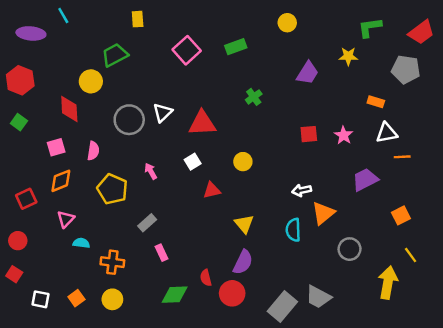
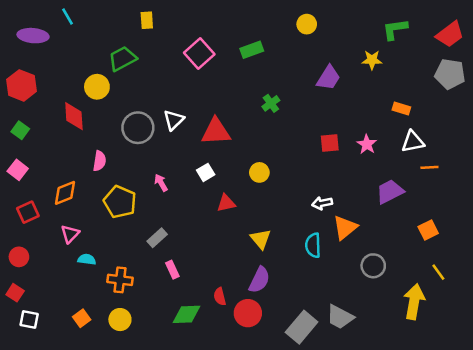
gray pentagon: (406, 69) -> (450, 74), moved
pink square: (56, 147) -> (18, 170), moved, turned -36
white square: (41, 299) -> (29, 320), moved

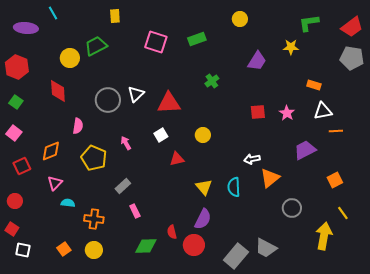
pink square: (199, 54) -> (156, 42), turned -30
yellow circle: (97, 87) -> (70, 58), moved
cyan semicircle: (313, 245) -> (234, 187), moved

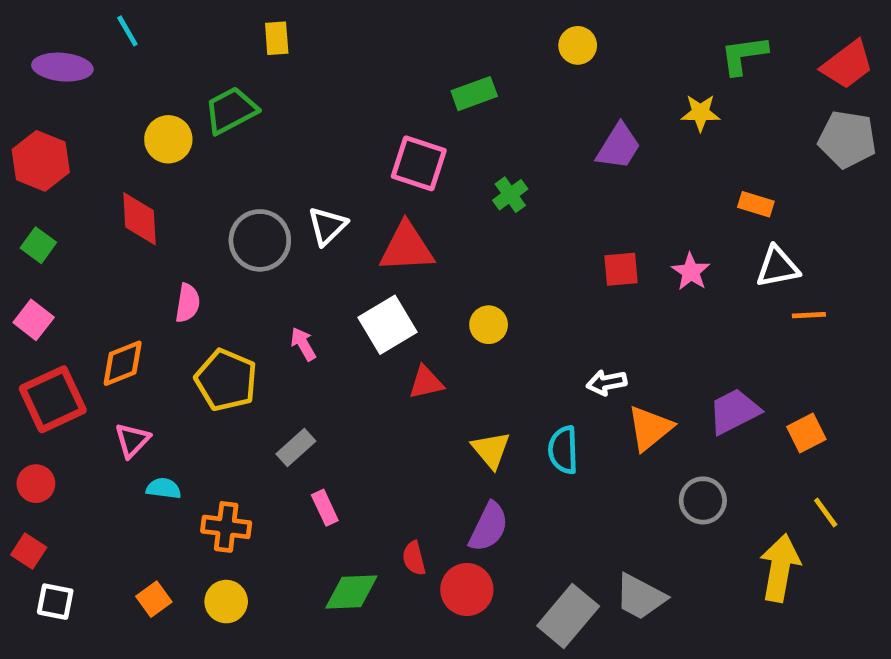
pink square: (156, 42) -> (419, 163), moved
white square: (161, 135) -> (387, 325), size x1.6
purple trapezoid: (305, 150) -> (734, 411), moved
red square: (22, 166) -> (53, 399), size x1.5

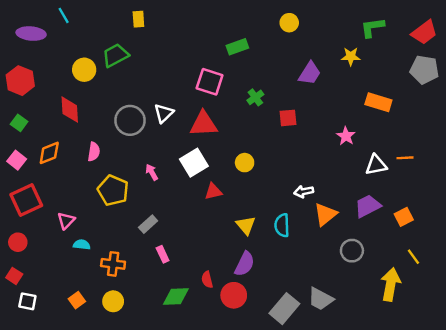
orange rectangle: (756, 204) -> (378, 102), size x1.5
white triangle: (777, 267) -> (376, 165), moved
red square: (621, 269) -> (288, 118), moved
orange diamond: (123, 363) -> (49, 153), moved

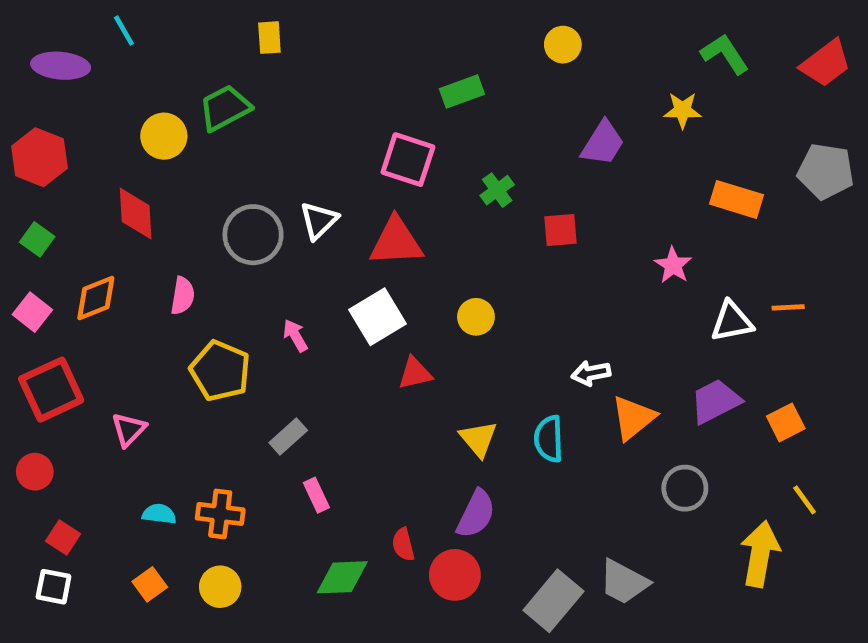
green L-shape: (372, 27) -> (725, 54), turned 65
gray pentagon: (424, 70) -> (826, 171), moved
cyan semicircle: (82, 245) -> (159, 514), moved
red square: (14, 276) -> (63, 537), moved

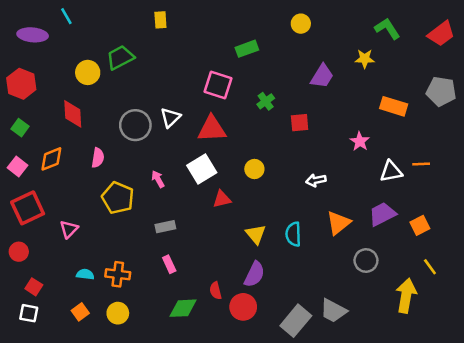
yellow rectangle: (269, 38) -> (160, 20), moved
white arrow: (591, 373) -> (316, 180), moved
gray rectangle: (288, 436) -> (165, 227), moved, turned 30

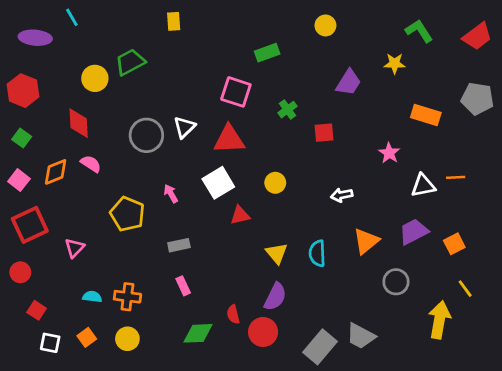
pink semicircle: (98, 158) -> (91, 164), moved, turned -66
white square: (29, 313) -> (50, 343), moved

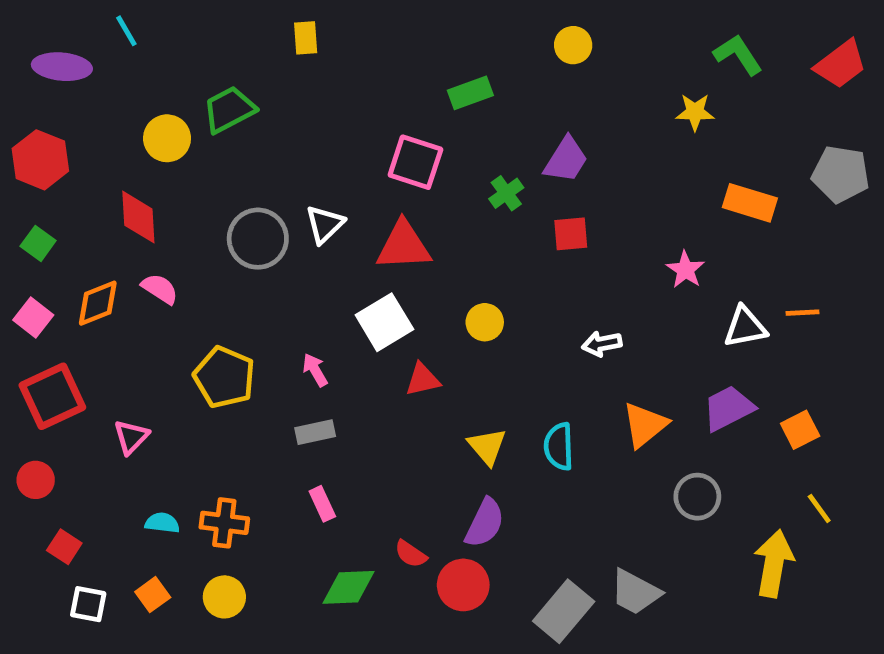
purple trapezoid: (348, 82) -> (566, 160), moved
pink arrow: (171, 194) -> (315, 370), moved
red semicircle: (233, 314) -> (411, 554), turned -42

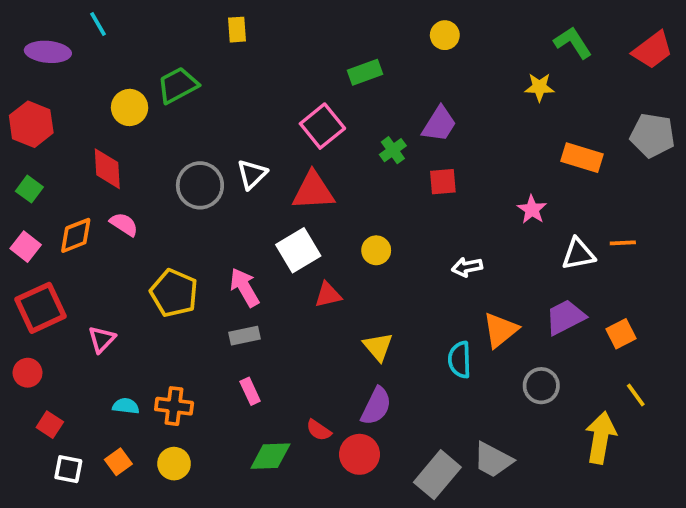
pink square: (415, 162) -> (322, 126), turned 33
pink arrow: (315, 370) -> (245, 287), size x1.5
cyan semicircle: (559, 446) -> (460, 360), moved

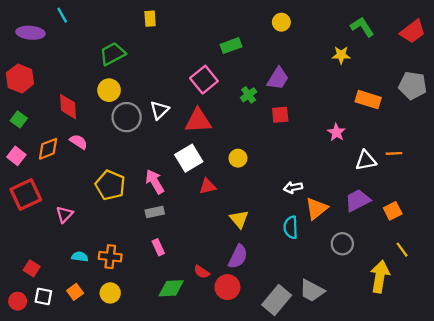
yellow circle: (130, 107) -> (109, 90), moved
white arrow: (467, 267) -> (293, 187), moved
red circle: (28, 373) -> (18, 301), moved

